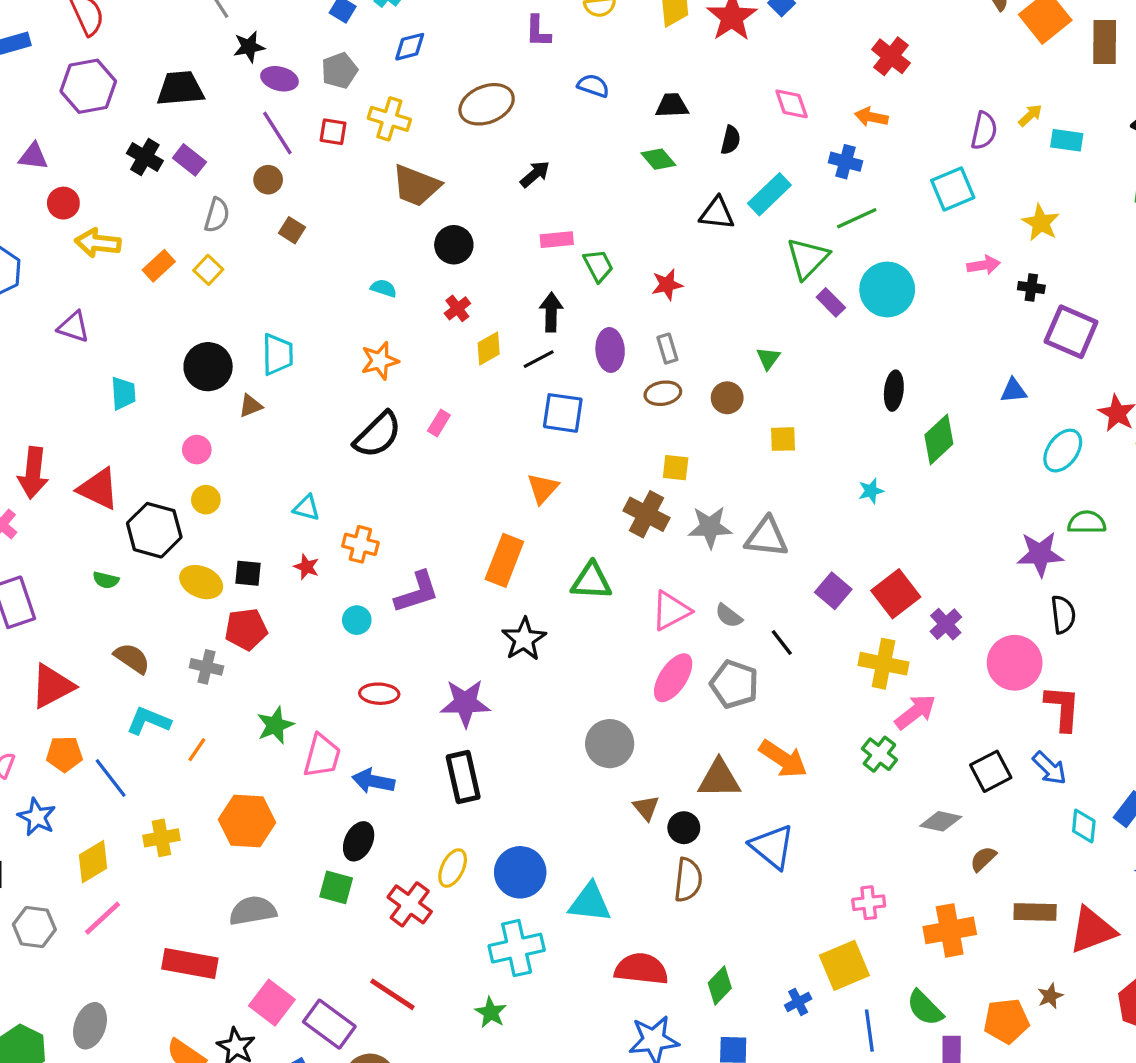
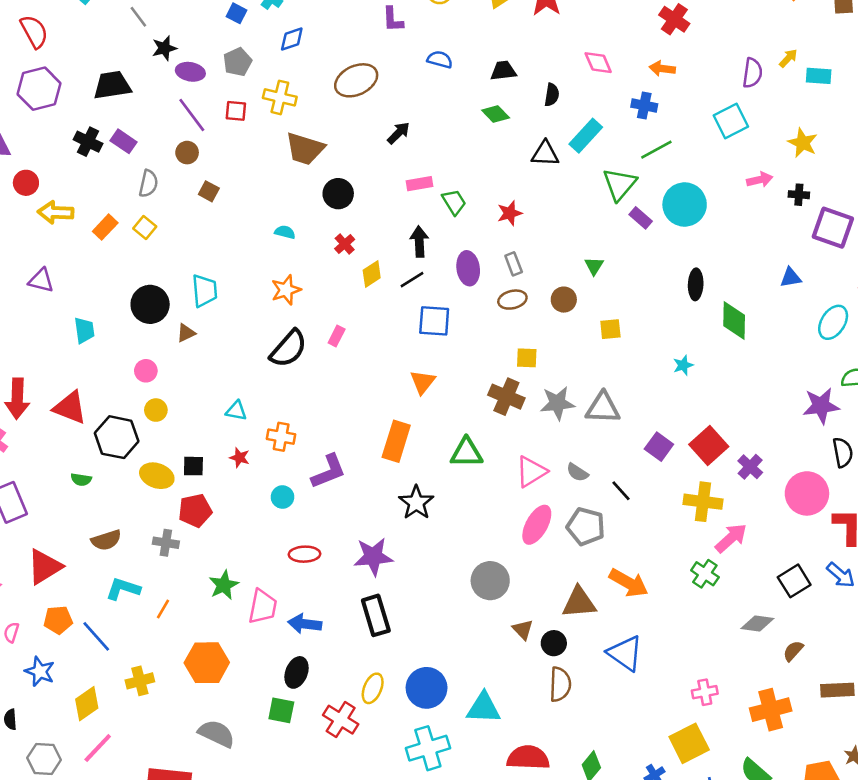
green diamond: (939, 439) -> (734, 321), turned -42
brown semicircle: (132, 658) -> (106, 540), turned 132
gray semicircle: (253, 911) -> (216, 734), turned 39

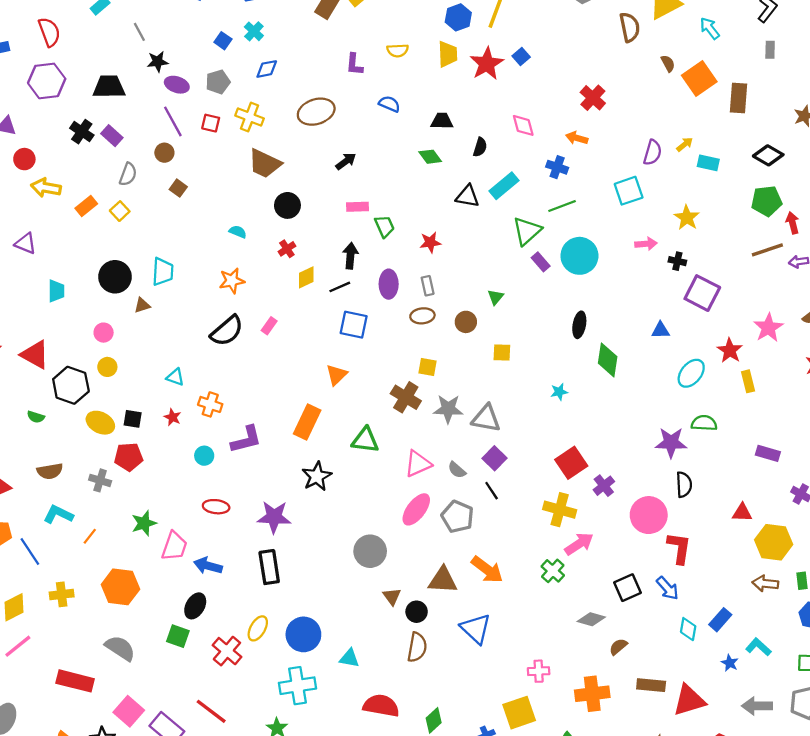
purple square: (659, 447) -> (494, 458), moved
cyan triangle: (484, 708) -> (349, 658), size x0.7

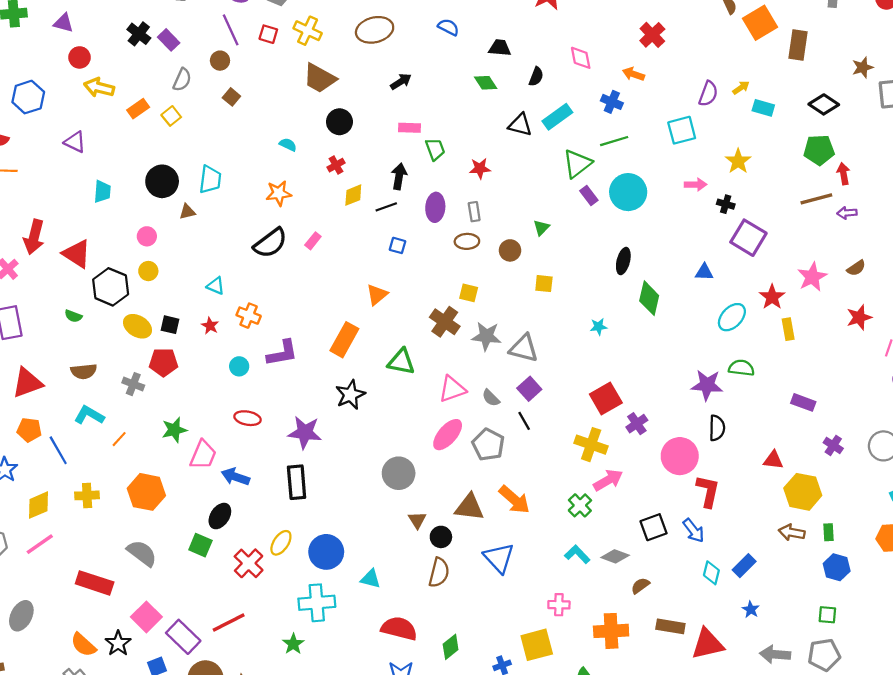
blue square: (354, 325) -> (398, 245), size x0.6
cyan L-shape: (758, 647) -> (577, 554), moved
red line: (211, 711) -> (229, 623), turned -68

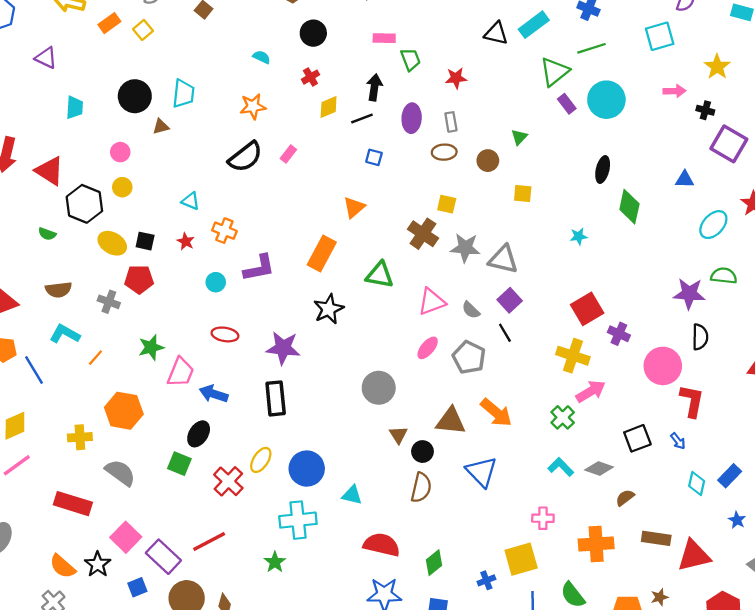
purple cross: (637, 424) -> (619, 334), turned -30
pink ellipse: (448, 435) -> (428, 348), size x0.7
yellow cross: (87, 495) -> (80, 437), moved
blue arrow: (694, 531) -> (678, 441), size x0.7

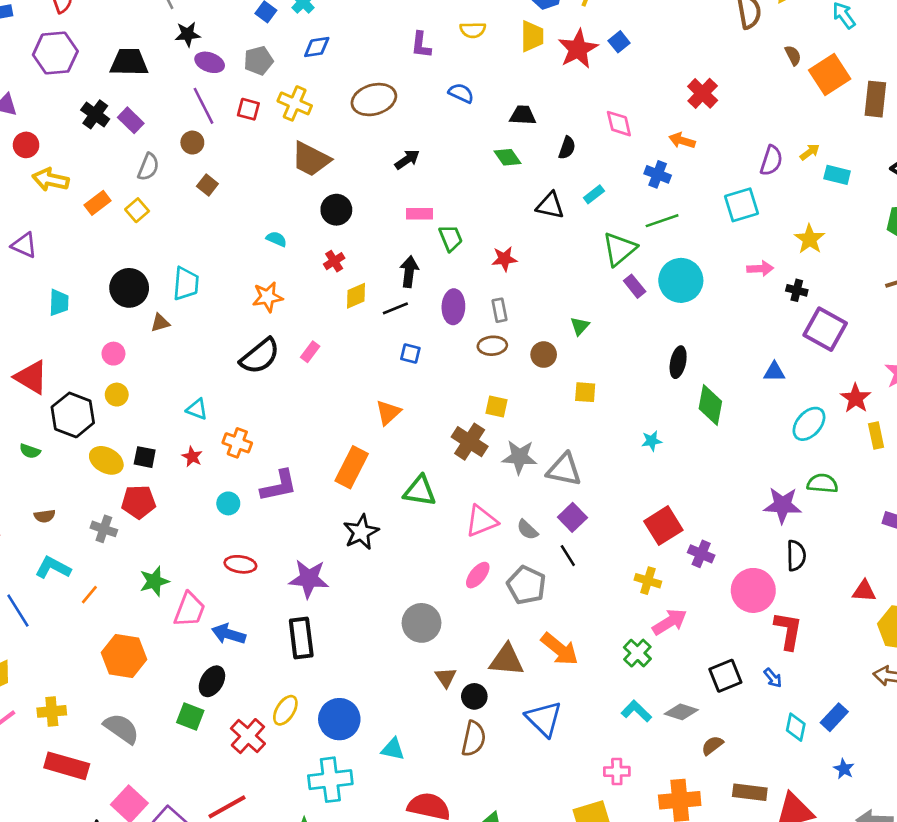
cyan rectangle: (534, 25) -> (594, 194), size x0.6
brown semicircle: (59, 290) -> (45, 516), size x0.7
yellow cross: (573, 356) -> (648, 581), size x0.7
yellow cross: (80, 437) -> (52, 711), moved

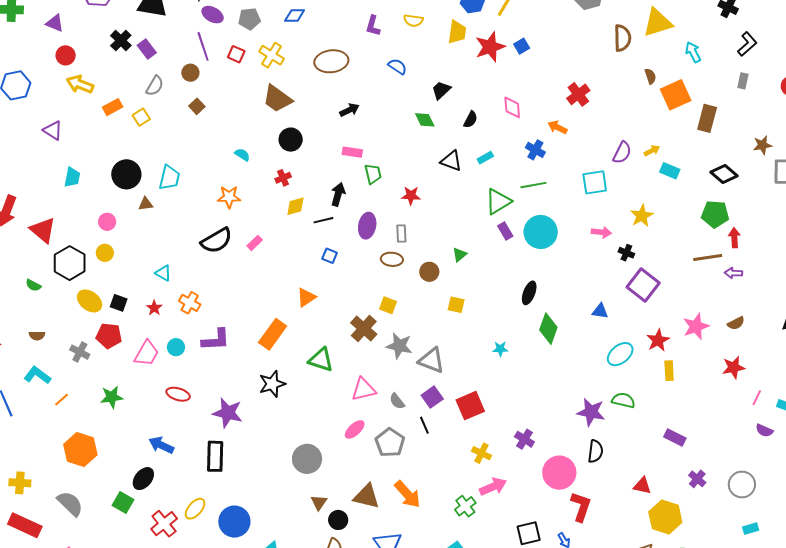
black trapezoid: (523, 115) -> (441, 90), turned -55
red square: (663, 526) -> (470, 406), moved
pink trapezoid: (189, 610) -> (147, 353), moved

